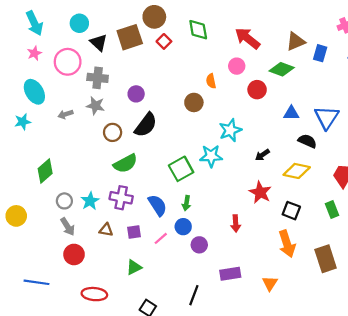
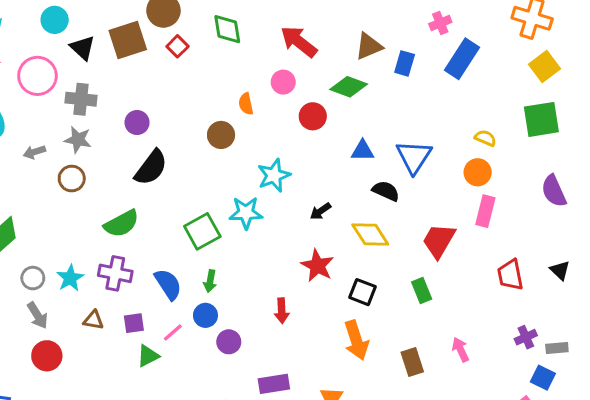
brown circle: (113, 132) -> (72, 179), moved
yellow diamond: (297, 171) -> (370, 234), turned 45
brown rectangle: (326, 259) -> (412, 362), size x0.7
green triangle: (134, 267) -> (148, 356), moved

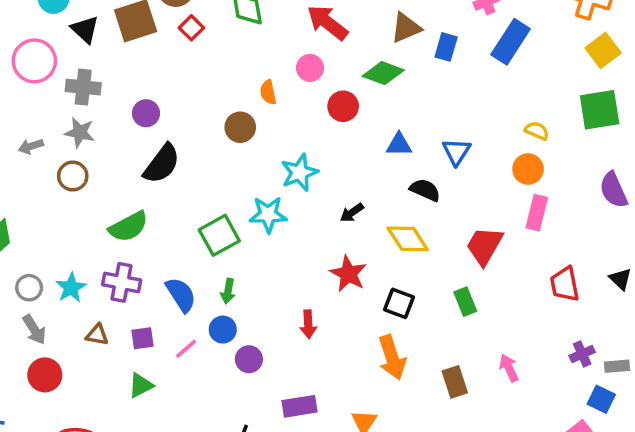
blue triangle: (414, 157) -> (457, 152), size x0.7
green triangle: (148, 356) -> (141, 385), moved

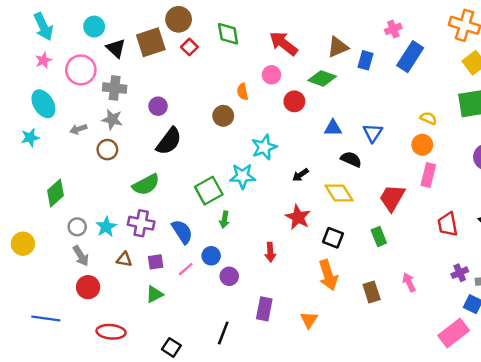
green arrow: (228, 291) -> (224, 220), moved
purple rectangle: (299, 406) -> (264, 309), turned -70

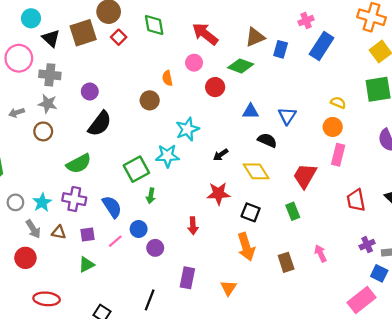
red star: (298, 217) -> (218, 194), turned -30
gray arrow: (81, 256) -> (33, 229), moved

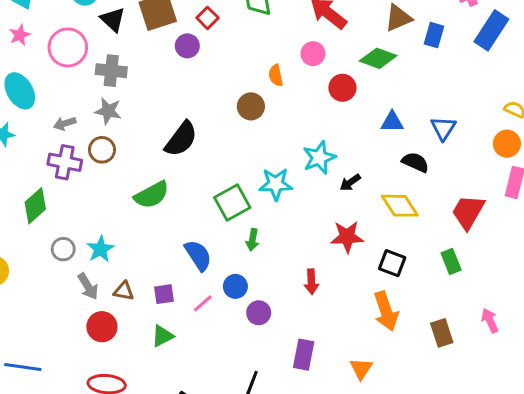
purple circle: (90, 91) -> (187, 46), moved
cyan star: (187, 129) -> (319, 158), moved
purple cross: (74, 199) -> (65, 162), moved
red circle: (25, 258) -> (102, 327), moved

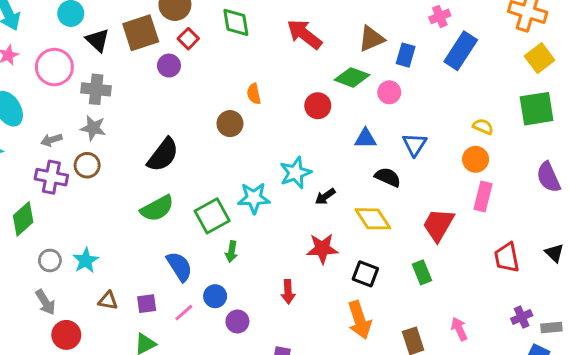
pink circle: (313, 54) -> (389, 92), moved
green semicircle: (152, 195) -> (157, 208), moved
gray arrow: (88, 286) -> (45, 302), moved
red circle: (102, 327) -> (66, 335), moved

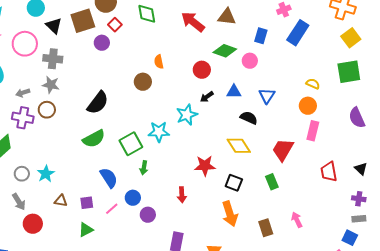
brown triangle: (371, 39) -> (227, 17), moved, turned 30
black arrow: (325, 196) -> (207, 97), moved
purple cross: (522, 317) -> (359, 199), moved, turned 32

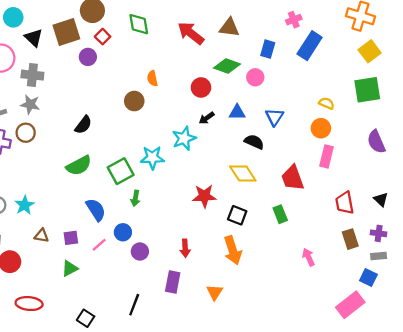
black semicircle: (98, 103) -> (83, 125), size x0.7
red trapezoid: (283, 150) -> (293, 178), turned -50
red arrow: (182, 195) -> (185, 248), moved
brown rectangle: (266, 228) -> (350, 239), moved

